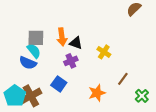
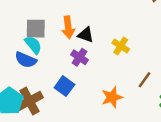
purple cross: (71, 61) -> (79, 57), turned -32

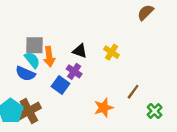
orange arrow: (68, 27) -> (49, 57), moved
yellow cross: (121, 46) -> (111, 52), moved
blue square: (64, 86) -> (61, 85), moved

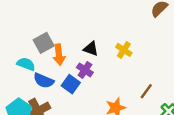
gray square: (34, 45) -> (44, 43), turned -30
cyan semicircle: (32, 60) -> (26, 64), moved, turned -30
blue semicircle: (25, 74) -> (44, 81), moved

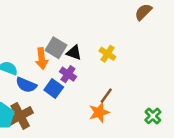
gray square: (44, 43) -> (56, 48), moved, turned -30
brown line: (146, 91) -> (106, 96), moved

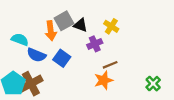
gray square: (56, 48) -> (64, 21), turned 30
purple cross: (68, 74) -> (95, 44), moved, turned 32
brown line: (106, 96) -> (110, 65), turned 32

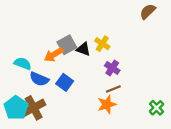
yellow cross: (111, 26) -> (102, 44), moved
orange arrow: (51, 31) -> (54, 55), turned 66
purple cross: (95, 44) -> (112, 68), moved, turned -32

